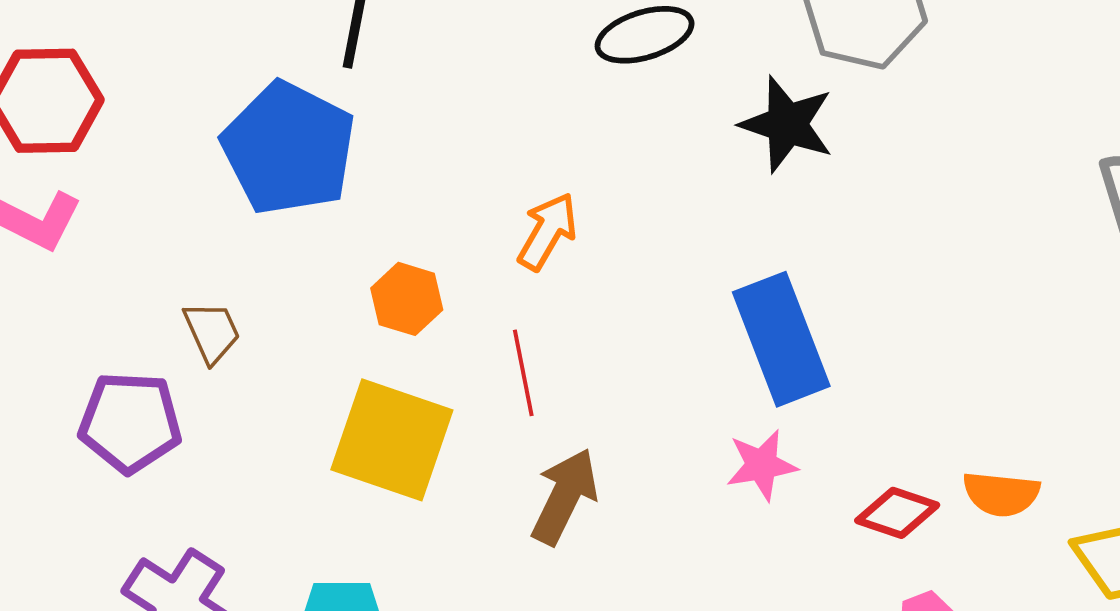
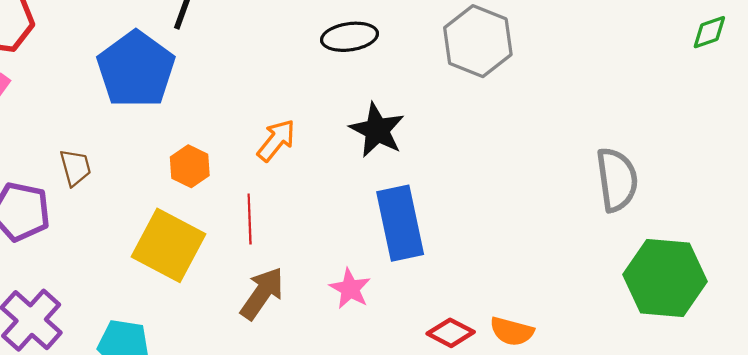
black star: (787, 124) -> (377, 130), moved
pink star: (762, 465) -> (350, 289), moved, turned 30

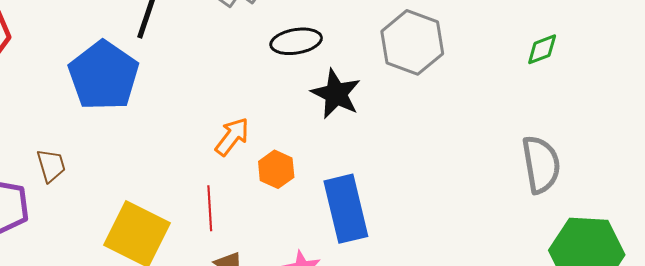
green diamond: (709, 32) -> (542, 49), moved
black star: (377, 130) -> (336, 94), moved
orange hexagon: (190, 166) -> (276, 169), moved

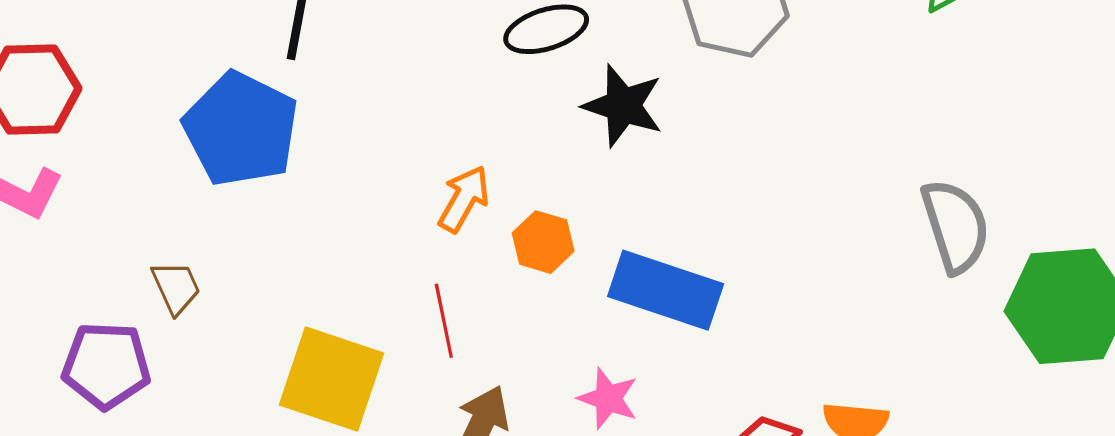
gray semicircle: (541, 164) -> (955, 226), moved
blue rectangle: (346, 209) -> (666, 290), turned -50

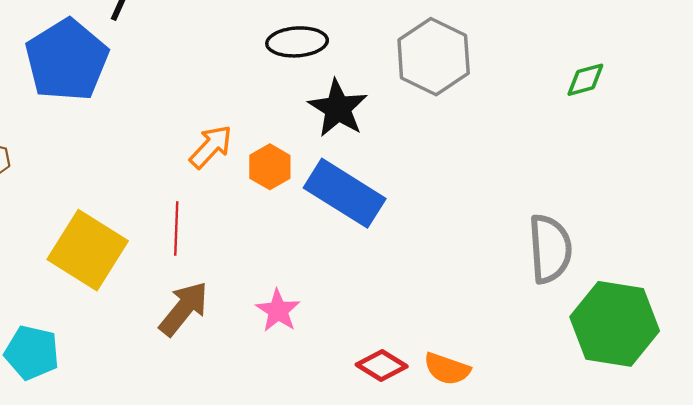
orange hexagon: (543, 242) -> (270, 167), moved
blue rectangle: (666, 290) -> (345, 193), moved

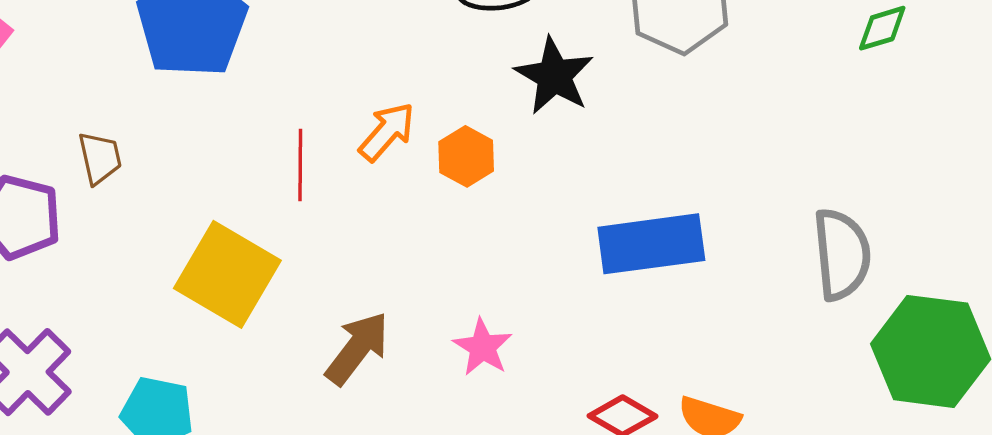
blue rectangle: (345, 193) -> (651, 244), moved, turned -38
red line: (176, 228) -> (300, 165), moved

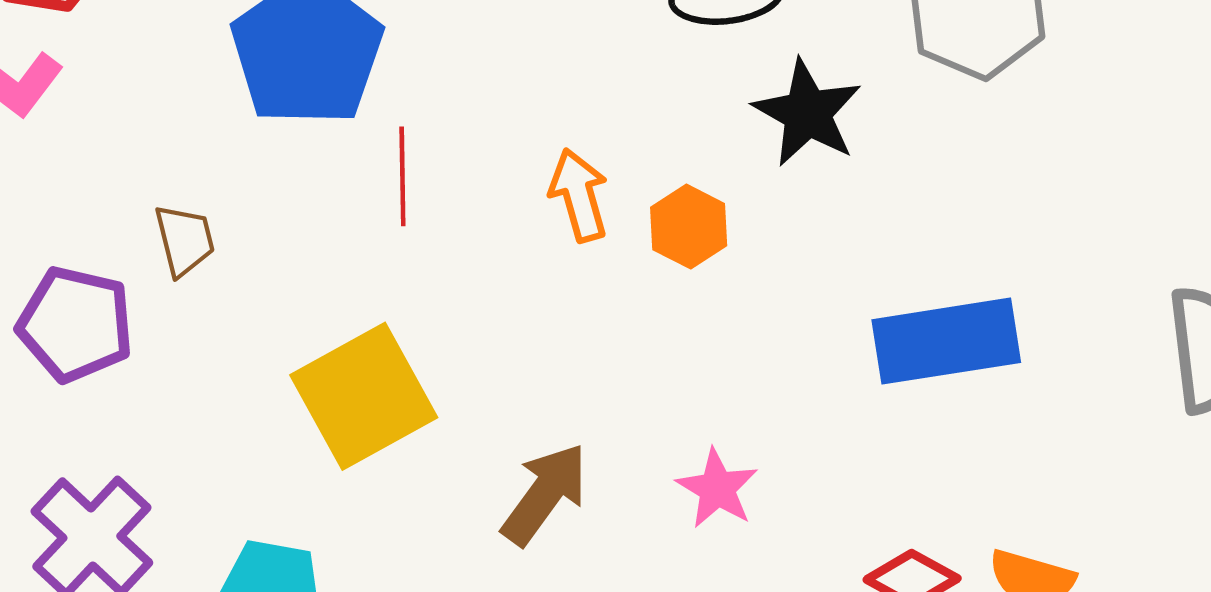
orange arrow: (387, 132) -> (579, 195), turned -56
red line: (300, 165) -> (402, 176), moved
yellow square: (227, 274) -> (364, 396), turned 32

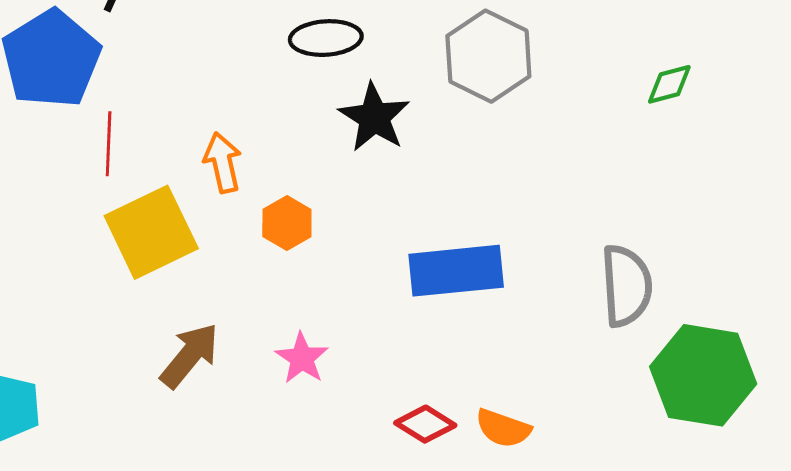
orange hexagon: (689, 227) -> (287, 223), moved
yellow square: (364, 396) -> (151, 232), moved

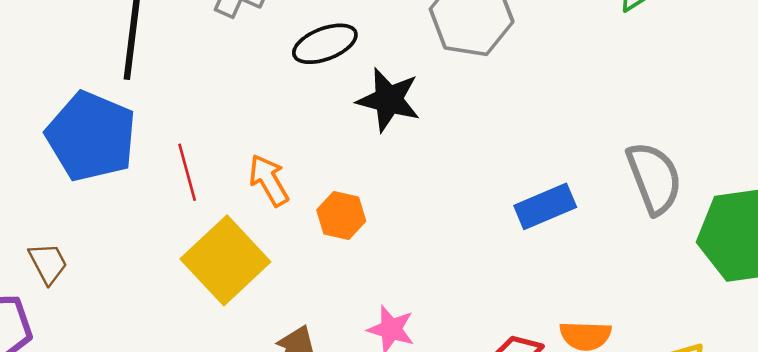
red line: (109, 144) -> (187, 172), moved
blue rectangle: (456, 271) -> (545, 206), moved, size x0.7

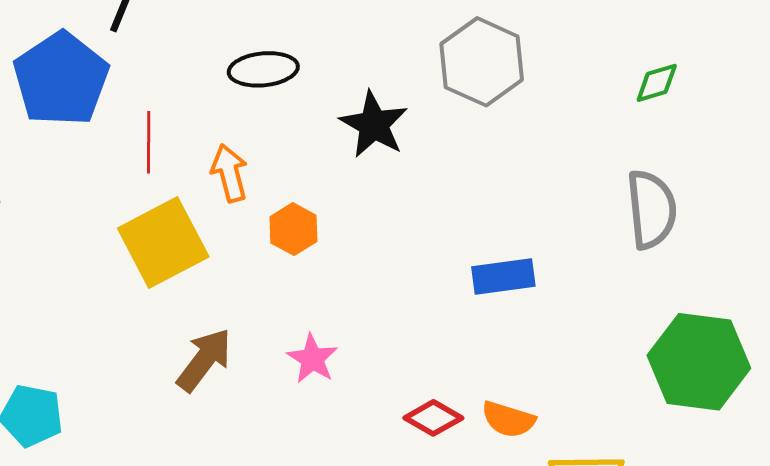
black ellipse: (325, 44) -> (263, 69), moved
gray semicircle: (654, 178) -> (651, 209), moved

